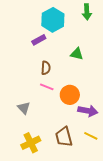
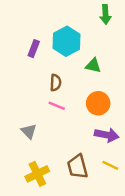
cyan hexagon: (53, 20) -> (67, 41), moved
purple rectangle: (39, 40) -> (34, 49), moved, turned -40
orange circle: (70, 95) -> (98, 103), moved

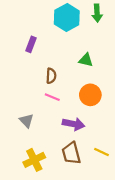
cyan hexagon: (67, 41) -> (67, 18), moved
purple arrow: (107, 135) -> (74, 124), moved

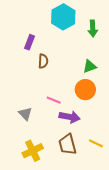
green arrow: (97, 13) -> (93, 28), moved
green triangle: (86, 60) -> (90, 66), moved, turned -32
brown semicircle: (51, 76) -> (43, 61), moved
pink line: (52, 97) -> (54, 100), moved

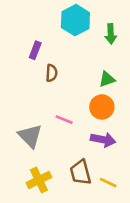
gray triangle: (25, 114) -> (30, 136), size x1.5
purple arrow: (70, 117) -> (103, 140), moved
yellow line: (96, 143) -> (108, 183), moved

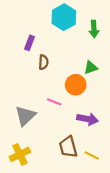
orange circle: (102, 107) -> (76, 85), moved
gray triangle: (30, 136) -> (25, 116), turned 30
yellow cross: (39, 180) -> (20, 154), moved

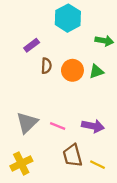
green arrow: (94, 29) -> (104, 41), moved, turned -77
purple rectangle: (30, 43) -> (32, 45), turned 32
orange circle: (76, 85) -> (72, 70), moved
pink line: (54, 102) -> (58, 126), moved

